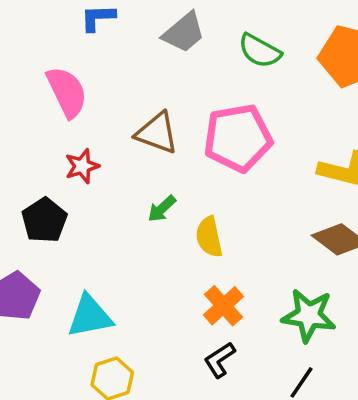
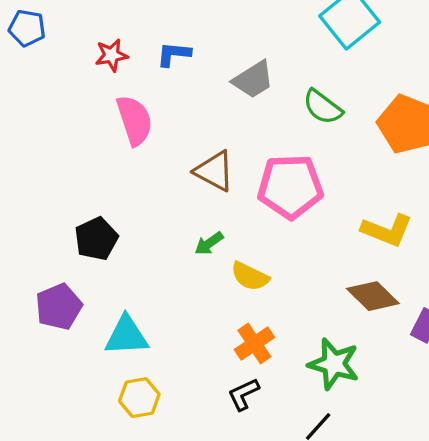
red star: (82, 166) -> (112, 55), moved
yellow semicircle: (209, 237) -> (250, 276), turned -60

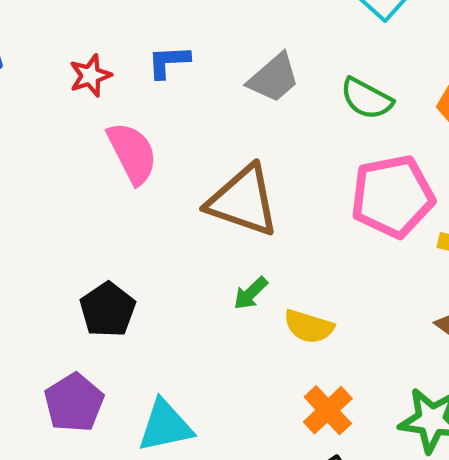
brown triangle: (214, 171) -> (243, 201), size x1.4
pink pentagon: (290, 187) -> (392, 196), moved

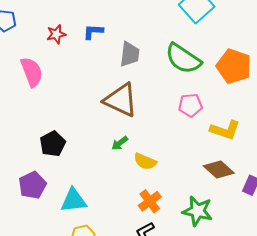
gray trapezoid: (274, 78) -> (130, 54), moved, turned -48
green semicircle: (367, 99) -> (183, 59), size x1.5
pink semicircle: (132, 153) -> (32, 72), moved
pink pentagon: (392, 196) -> (190, 105), size x0.6

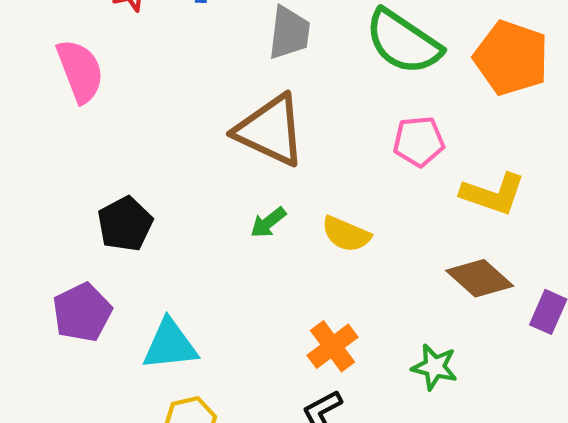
yellow semicircle: (145, 161) -> (346, 234), moved
green star: (198, 211) -> (434, 367), size x0.7

